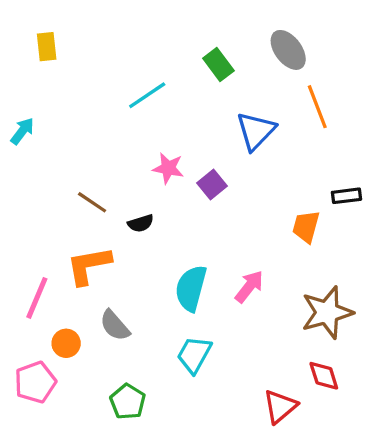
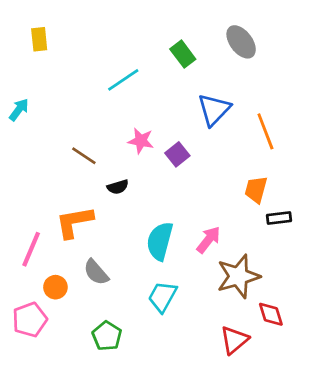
orange line: (317, 107) -> (265, 131), moved
black rectangle: (347, 196) -> (279, 218), moved
brown line: (92, 202) -> (84, 156), moved
brown star: (327, 313) -> (238, 276), moved

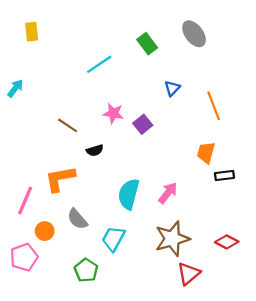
blue triangle: (214, 110) -> (172, 88), size x0.6
brown star: (238, 276) -> (172, 239), moved
cyan trapezoid: (162, 297) -> (113, 239), moved
red diamond: (271, 314) -> (227, 242), moved, turned -45

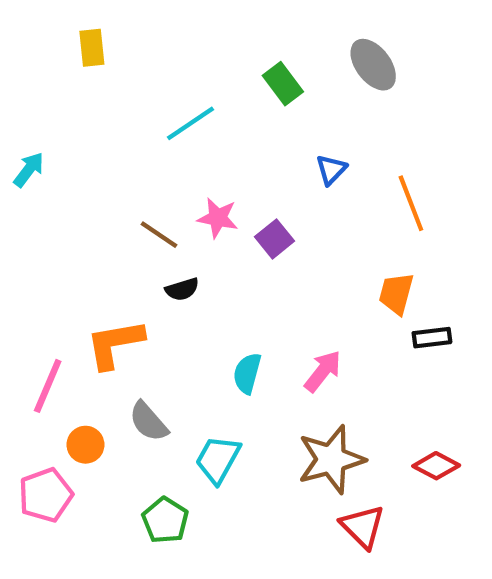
yellow rectangle: (32, 32) -> (92, 48), moved
brown line: (68, 125) -> (159, 235), moved
cyan semicircle: (129, 194) -> (247, 373), size x0.7
red triangle: (189, 274) -> (363, 527), turned -35

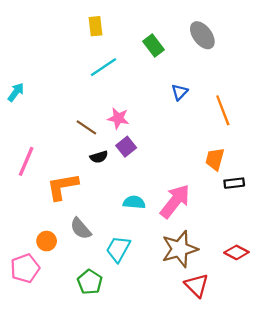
yellow rectangle: (92, 48) -> (95, 26), moved
purple square: (274, 239) -> (126, 147), moved
pink arrow: (323, 371) -> (175, 201), size x1.5
cyan semicircle: (247, 373) -> (134, 202), turned 80
pink line: (48, 386) -> (26, 161), moved

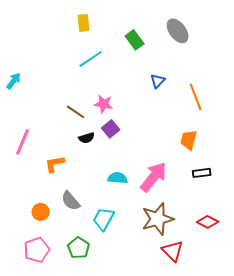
black rectangle: (234, 183) -> (202, 173), moved
orange L-shape: (63, 186) -> (55, 164), size x0.7
pink pentagon: (25, 268) -> (37, 250), moved

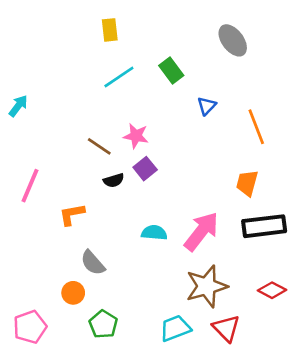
green rectangle: (135, 40) -> (171, 71), moved
black rectangle: (202, 173) -> (264, 226), size x1.8
orange circle: (41, 212) -> (73, 293), moved
cyan trapezoid: (104, 219) -> (175, 328), moved, turned 40
pink pentagon: (37, 250) -> (30, 327), moved

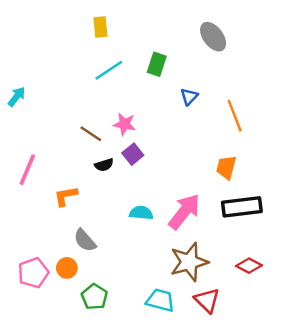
green rectangle: (171, 71) -> (157, 64), turned 55
pink pentagon: (30, 327) -> (33, 273), moved
cyan trapezoid: (175, 328) -> (160, 300), turned 36

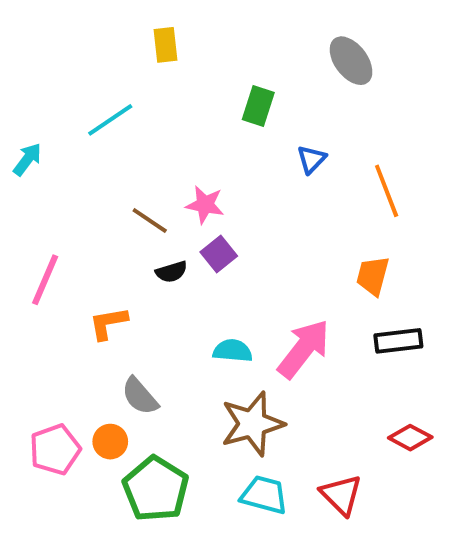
cyan line: (109, 70) -> (110, 120), moved
black rectangle: (242, 207) -> (398, 341), size x0.7
brown star: (189, 262) -> (252, 424), moved
green pentagon: (94, 297) -> (156, 489), size x1.5

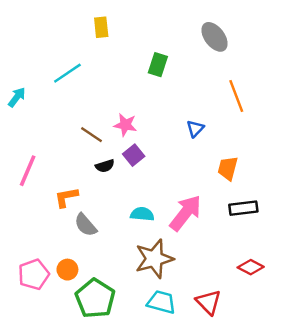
blue triangle: (312, 159) -> (195, 129), moved
orange line: (387, 191) -> (236, 96), moved
gray semicircle: (140, 396) -> (86, 225), moved

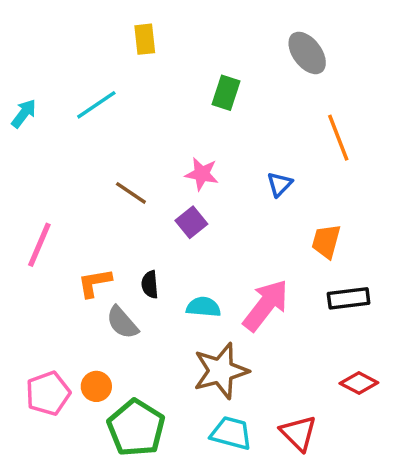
cyan arrow: (17, 97) -> (24, 113), moved
pink star: (125, 125) -> (202, 174), moved
black semicircle: (105, 166) -> (150, 284), moved, turned 102

